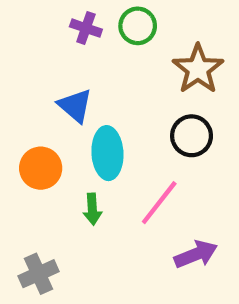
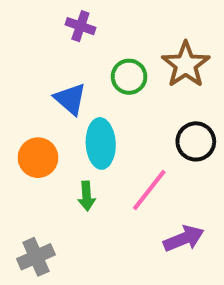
green circle: (138, 26) -> (129, 77), moved
black circle: (192, 136) -> (196, 141), moved

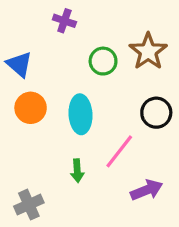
blue triangle: (70, 99) -> (19, 64), moved
orange circle: (38, 158) -> (31, 108), moved
green arrow: (87, 196) -> (77, 171), moved

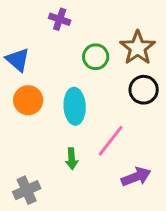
black circle: (156, 113) -> (144, 90), moved

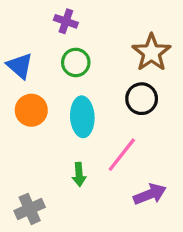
green circle: (96, 57) -> (76, 62), moved
black circle: (144, 90) -> (142, 99), moved

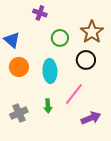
green circle: (76, 62) -> (60, 38), moved
gray cross: (30, 209) -> (19, 113), moved

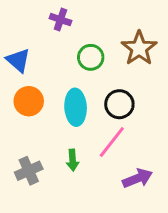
black circle: (86, 60) -> (119, 104), moved

